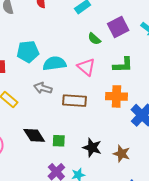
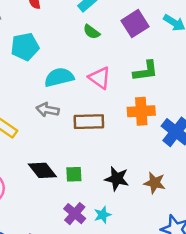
green semicircle: (94, 39) -> (92, 32), moved
cyan pentagon: (28, 52) -> (25, 47), moved

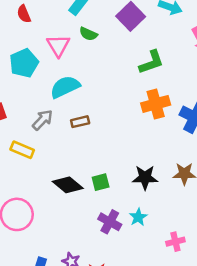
pink triangle: (100, 78) -> (58, 45), moved, turned 35
gray arrow: (48, 110) -> (43, 120), moved, turned 135
brown rectangle: (89, 122) -> (80, 122), moved, size x0.6

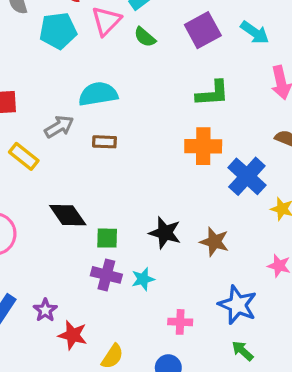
pink triangle: (58, 45) -> (106, 21), moved
cyan pentagon: (24, 63) -> (58, 31), moved
green square: (101, 182) -> (107, 238), moved
purple cross: (110, 222) -> (106, 275), turned -30

